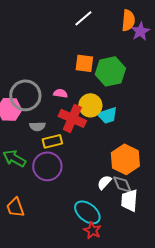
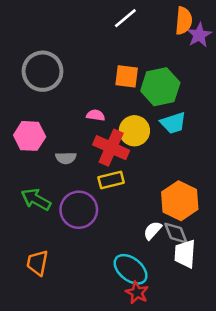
gray circle: (25, 95) -> (43, 71), moved
cyan trapezoid: (107, 115) -> (173, 123), moved
yellow rectangle: (52, 141) -> (111, 180), moved
orange trapezoid: (15, 207) -> (37, 263), turned 30

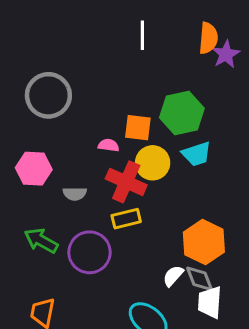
white line: (125, 18) -> (142, 35), turned -50
orange square: (127, 76) -> (138, 128), moved

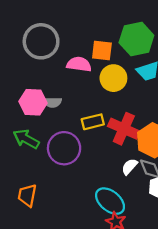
gray circle: (48, 95) -> (41, 41), moved
pink semicircle: (109, 145) -> (79, 64), size x1.5
pink hexagon: (34, 169) -> (33, 102), moved
red cross: (126, 182) -> (124, 129), moved

